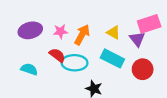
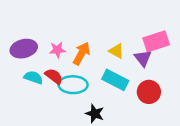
cyan semicircle: (29, 69) -> (33, 77), moved

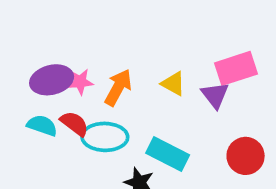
purple ellipse: (24, 49) -> (52, 80), moved
cyan rectangle: (115, 80) -> (168, 154), moved
red circle: (149, 92) -> (246, 156), moved

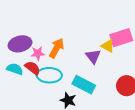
pink star: (80, 82) -> (38, 53), moved
yellow triangle: (173, 84) -> (108, 46), moved
purple triangle: (215, 95) -> (93, 56), moved

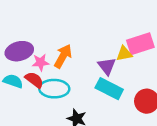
yellow triangle: (108, 46) -> (124, 54), turned -40
cyan rectangle: (84, 85) -> (109, 89), moved

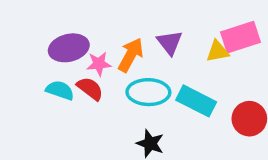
purple triangle: (107, 66) -> (170, 43), moved
cyan ellipse: (54, 89) -> (148, 92), moved

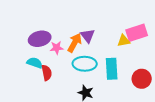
purple triangle: (170, 43) -> (88, 36), moved
red semicircle: (90, 89) -> (47, 73), moved, turned 42
cyan rectangle: (196, 101) -> (112, 69), turned 60

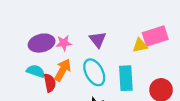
orange arrow: (75, 43) -> (63, 70), moved
pink star: (57, 48) -> (64, 43), moved
cyan ellipse: (85, 64) -> (94, 72), turned 60

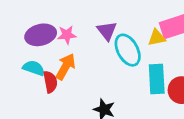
cyan ellipse: (94, 72) -> (128, 50), moved
cyan rectangle: (126, 78) -> (157, 79), moved

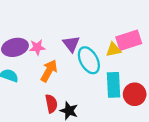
orange arrow: (65, 67) -> (49, 71), moved
red semicircle: (50, 82) -> (51, 104), moved

